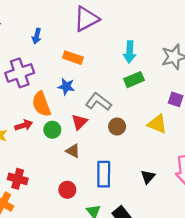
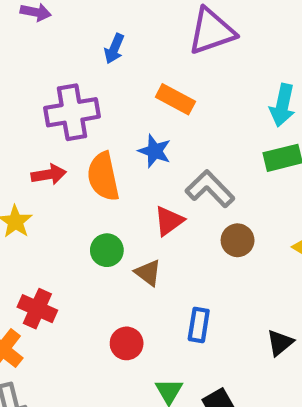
red arrow: (24, 125) -> (49, 174), moved
green circle: (52, 130) -> (107, 250), moved
blue rectangle: (104, 174) -> (199, 325), size x0.7

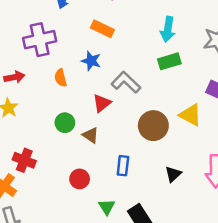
red arrow: (49, 174) -> (14, 77), moved
orange semicircle: (103, 176) -> (61, 78), size x0.6
brown circle: (238, 240) -> (153, 126), moved, size x1.5

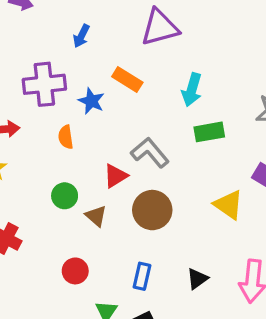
cyan arrow: (168, 29) -> (192, 90), moved
blue star: (91, 61) -> (91, 101), moved
brown circle: (153, 126) -> (152, 210), moved
blue rectangle: (123, 166) -> (142, 276), moved

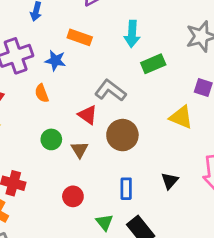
red triangle: (115, 176) -> (88, 115), turned -40
brown triangle: (96, 216) -> (80, 150), turned 30

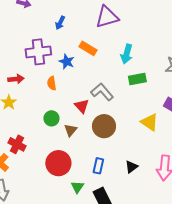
red circle: (73, 196) -> (58, 163), size x1.6

